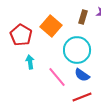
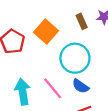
brown rectangle: (83, 17) -> (82, 21), turned -40
cyan arrow: (30, 62) -> (23, 92), moved, size x1.6

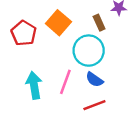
brown rectangle: (82, 21) -> (99, 23), moved
pink line: (53, 88) -> (65, 82), turned 60

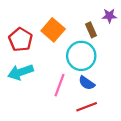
cyan arrow: (34, 85) -> (21, 72), moved, turned -100

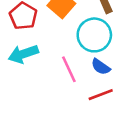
pink line: (60, 85) -> (69, 69), turned -45

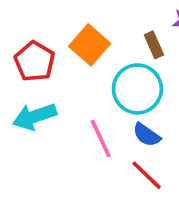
red line: (101, 95) -> (147, 175), turned 65

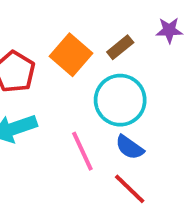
brown rectangle: (154, 45) -> (120, 47), moved, turned 75

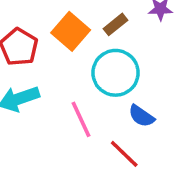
blue semicircle: (130, 147) -> (141, 116), moved

